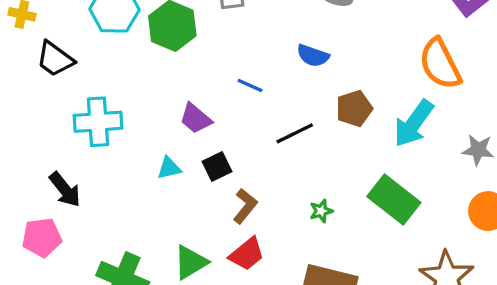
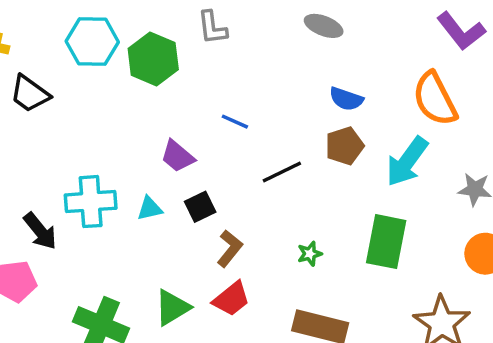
blue semicircle: (313, 56) -> (346, 99), moved
cyan cross: (98, 122) -> (91, 202), moved
green rectangle: (394, 199) -> (386, 242), turned 63

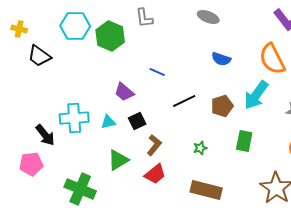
brown pentagon: (344, 146) -> (222, 106), moved
green rectangle: (386, 242) -> (244, 141), size x0.7
green triangle: (172, 308) -> (118, 160), moved

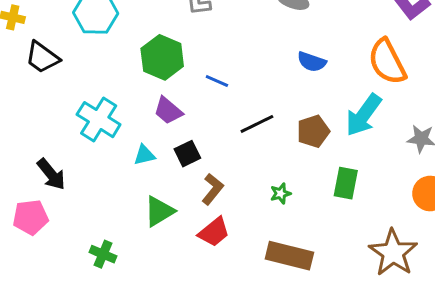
green hexagon: (110, 36) -> (162, 57), moved
cyan cross: (74, 118) -> (99, 120), moved, turned 36
green cross: (80, 189) -> (103, 254), size x0.6

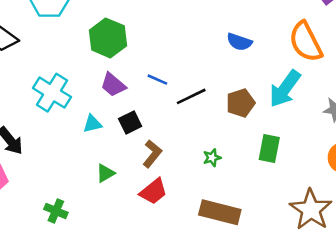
blue line: (217, 81) -> (157, 80), moved
green triangle: (159, 211) -> (105, 173), size x0.7

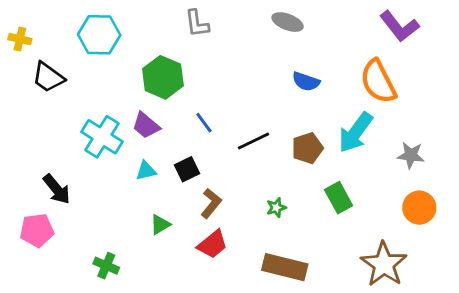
blue line: (157, 80) -> (204, 123), moved, turned 30
purple trapezoid: (113, 85) -> (146, 125), moved
green rectangle: (269, 149) -> (339, 198), turned -40

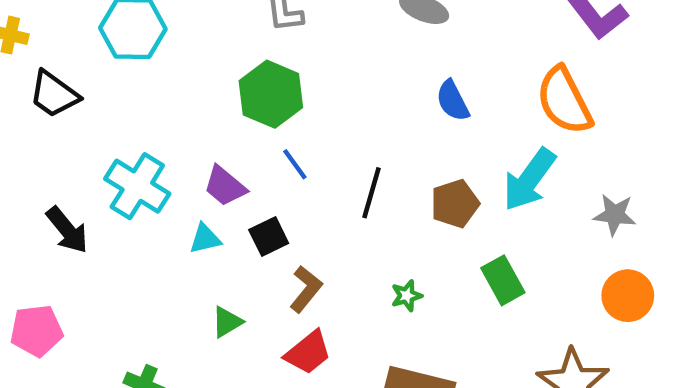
green hexagon: (163, 77) -> (271, 94), moved
blue semicircle: (306, 82) -> (453, 101), turned 44
purple trapezoid: (146, 125) -> (225, 186), moved
black line: (254, 141) -> (372, 193), turned -48
black arrow: (57, 189) -> (67, 230), moved

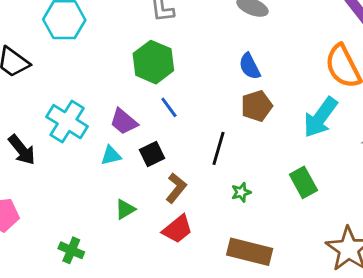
blue semicircle: (453, 101) -> (250, 66), moved
black line: (372, 193) -> (218, 148), moved
brown pentagon: (455, 204) -> (257, 106), moved

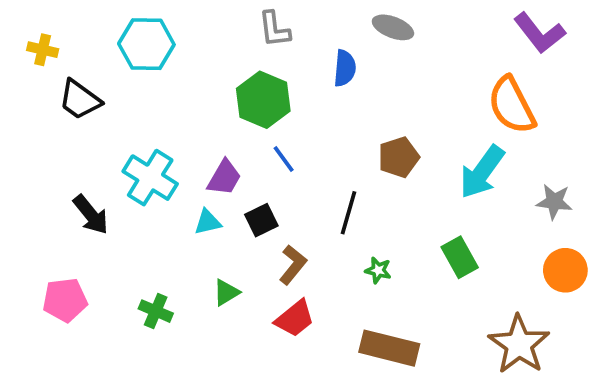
blue semicircle: (250, 66) -> (345, 68), moved, turned -148
purple trapezoid: (124, 122) -> (224, 178), turned -100
green star: (241, 192) -> (378, 270), turned 30
green cross: (71, 250) -> (156, 311), moved

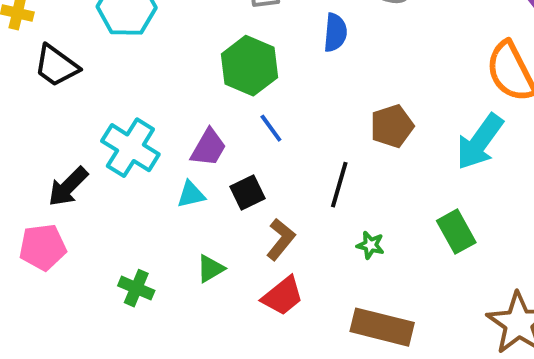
black arrow: (91, 215) -> (68, 187), turned 84
pink pentagon: (65, 300) -> (43, 247), moved

